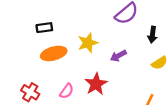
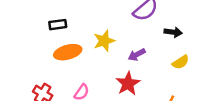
black arrow: (152, 35) -> (173, 32), turned -91
red star: (96, 84) -> (128, 84), moved

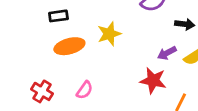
purple arrow: (137, 55) -> (167, 53), moved
red star: (128, 84) -> (153, 80), moved, turned -30

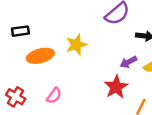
black rectangle: (58, 16) -> (20, 31), moved
red star: (153, 80) -> (116, 87), turned 30

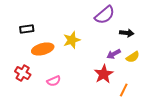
pink semicircle: (54, 96) -> (54, 81), turned 32
red cross: (16, 97) -> (23, 73), moved

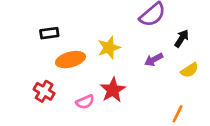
black arrow: (127, 33) -> (182, 38), turned -64
purple arrow: (114, 54) -> (154, 60), moved
red star: (104, 74) -> (113, 90), moved

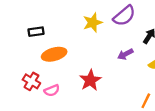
yellow star: (109, 48) -> (93, 23), moved
pink semicircle: (85, 102) -> (52, 90), moved

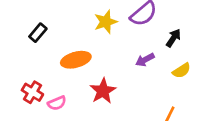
black rectangle: (36, 32) -> (38, 33), turned -42
orange ellipse: (54, 54) -> (76, 60), moved

